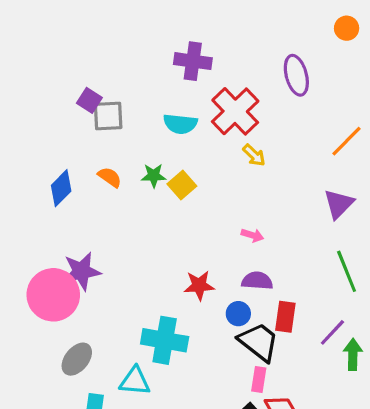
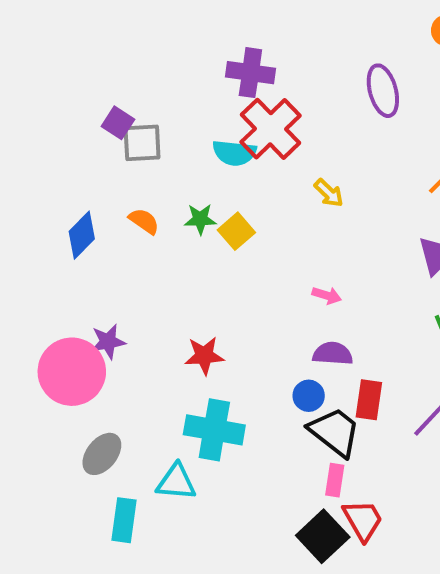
red cross: (235, 111) -> (270, 129), moved
purple star: (81, 271) -> (108, 342), size x0.7
red star: (199, 285) -> (204, 356), moved

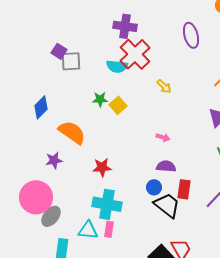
orange semicircle: (144, 221) -> (72, 132), moved, size x1.8
pink circle: (72, 372) -> (36, 197), moved
pink rectangle: (335, 480) -> (109, 229), moved

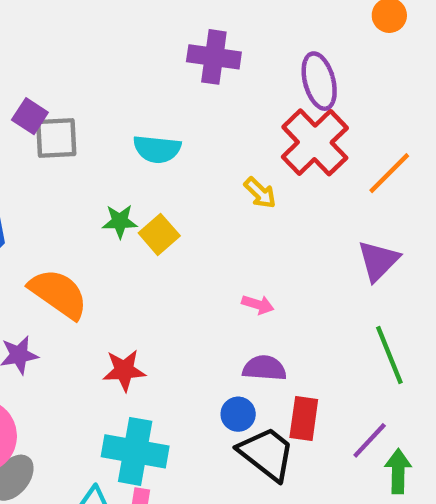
purple cross: (125, 26) -> (214, 57), moved
red cross: (135, 54) -> (315, 142), moved

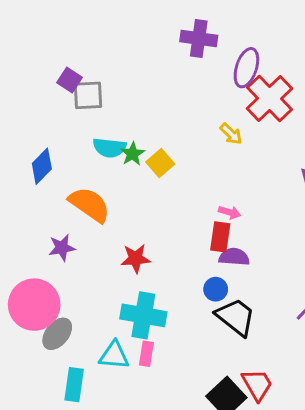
purple ellipse: (319, 81) -> (246, 68), moved, turned 33
cyan semicircle: (157, 149) -> (110, 148), moved
green star: (120, 221) -> (133, 154), turned -30
red rectangle: (304, 419) -> (220, 237), moved

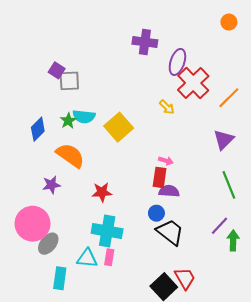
green star: (133, 154) -> (68, 121), moved
yellow square: (160, 163) -> (119, 127), size x1.5

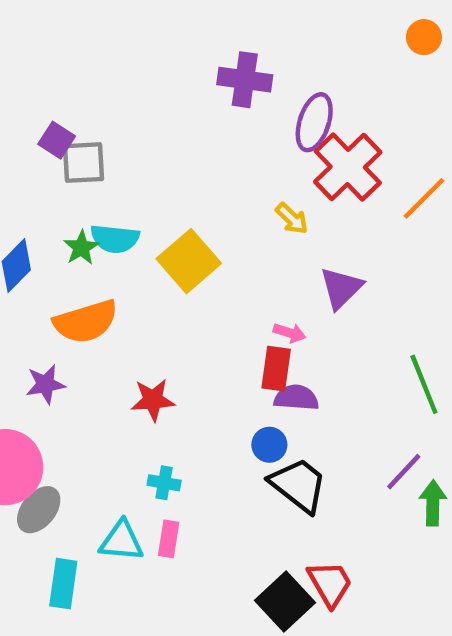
purple triangle: (224, 140) -> (341, 288), moved
orange semicircle: (70, 155) -> (86, 322), turned 128
cyan cross: (107, 231) -> (164, 483), size x0.5

